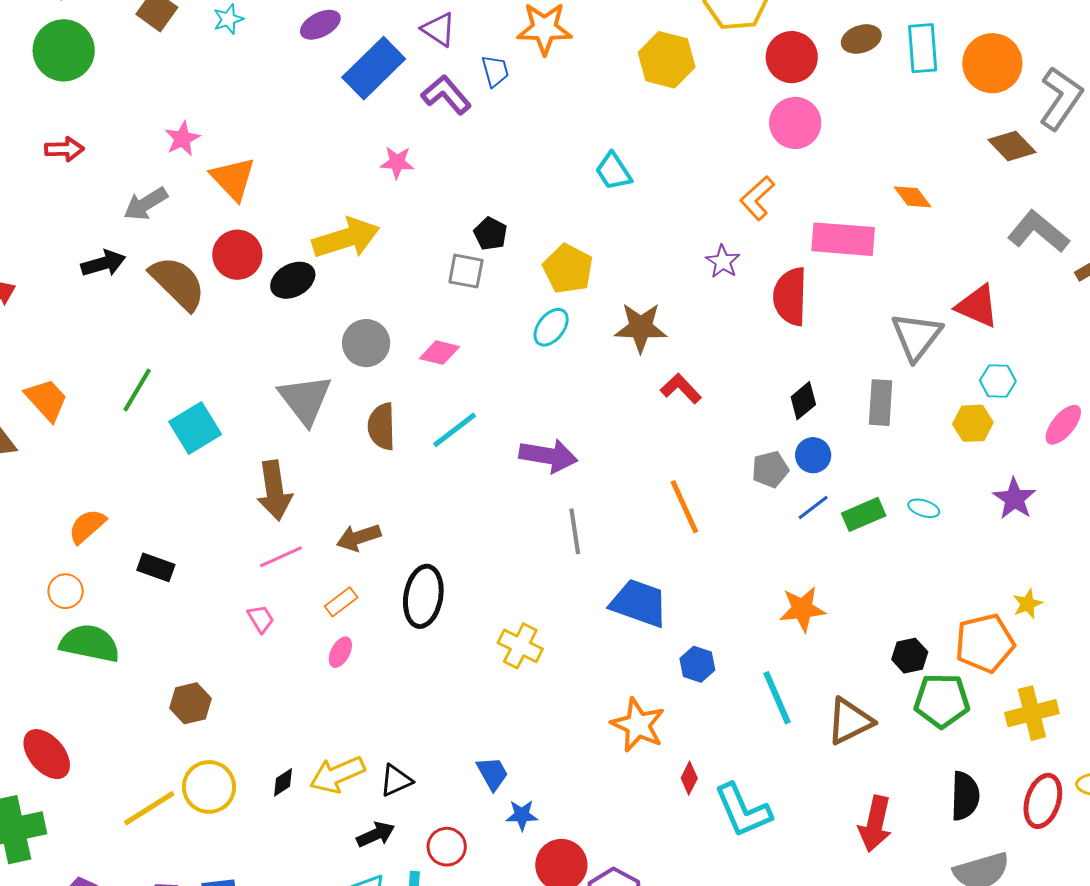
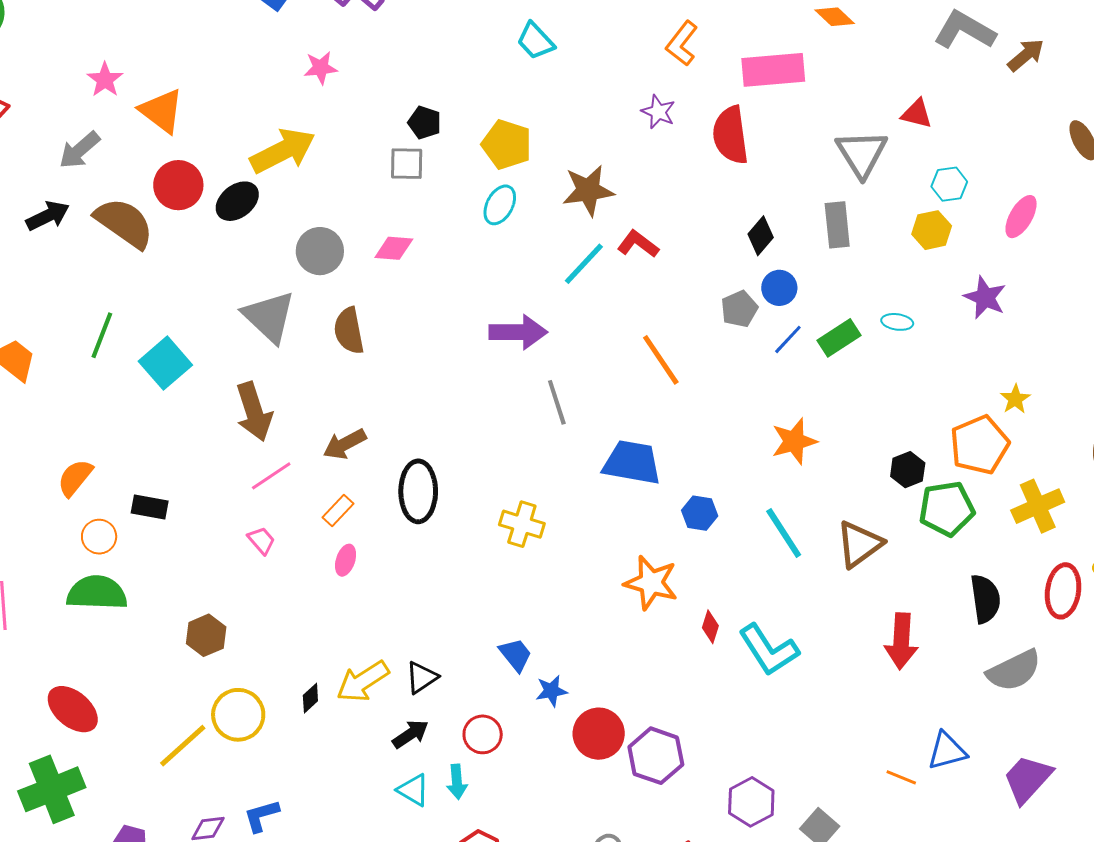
red triangle: (977, 306) -> (917, 114), size x0.7
cyan line: (455, 430) -> (584, 264), moved
orange circle: (66, 591) -> (99, 537), moved

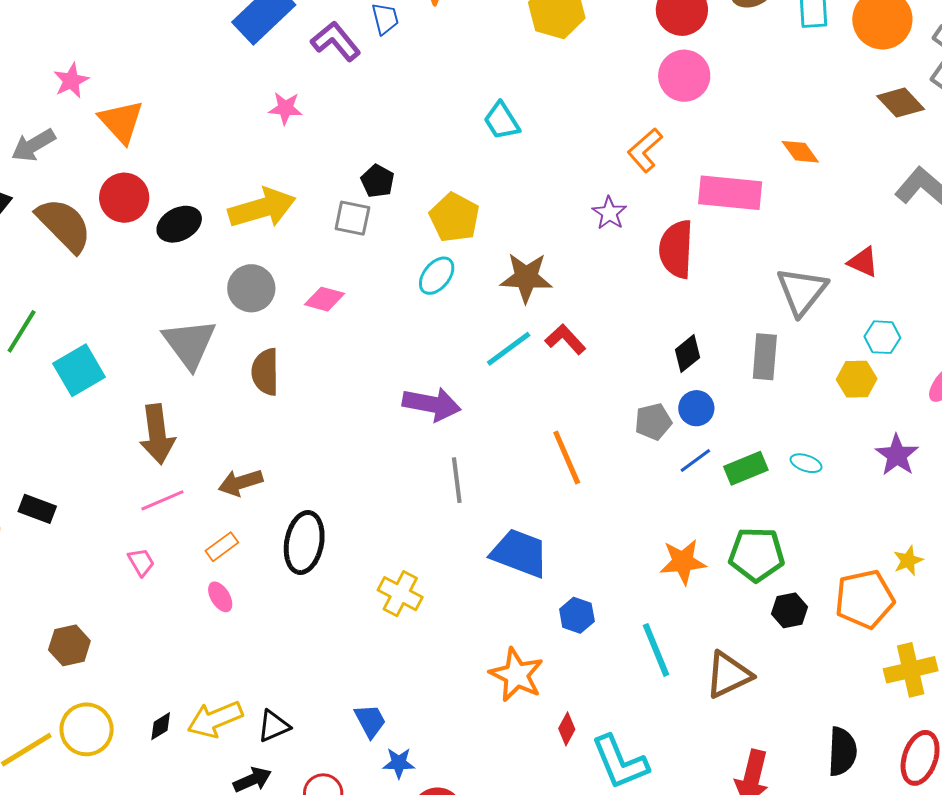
yellow arrow: (283, 151) -> (262, 208), moved
green pentagon: (947, 509) -> (757, 554), moved
pink ellipse: (346, 560) -> (220, 597), turned -60

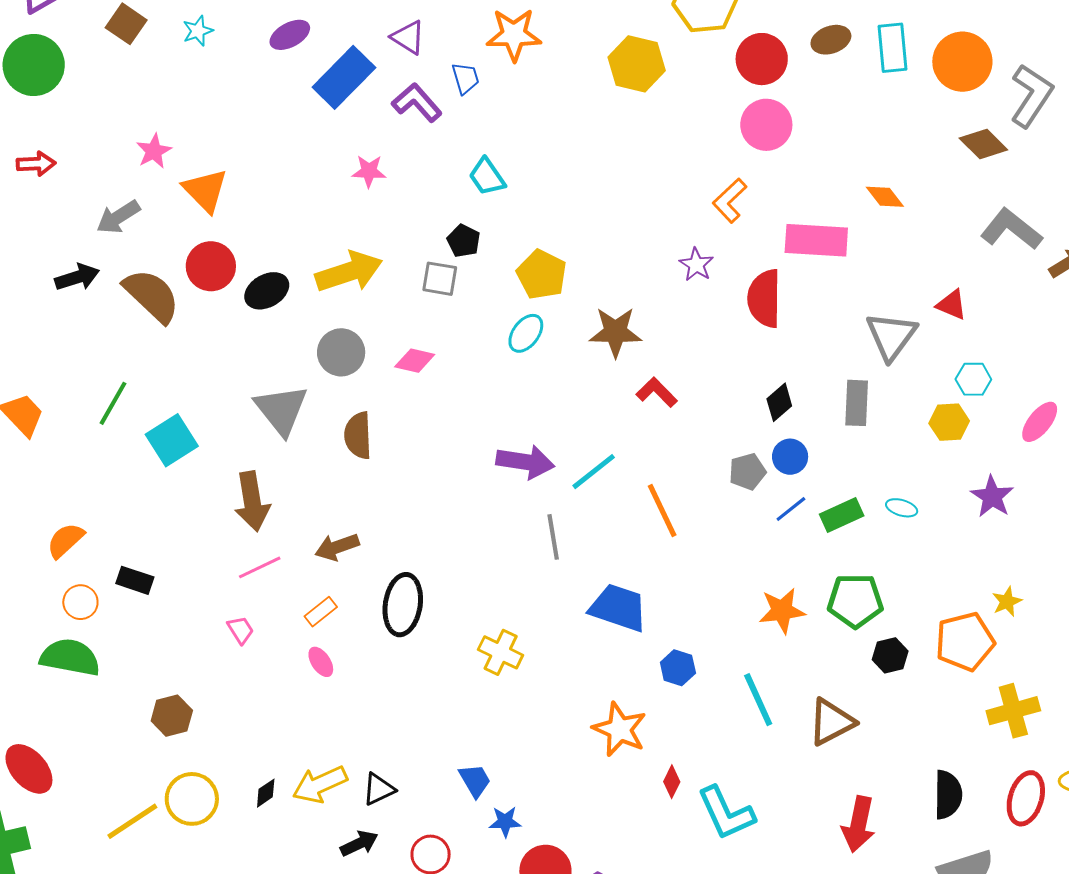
cyan trapezoid: (502, 121) -> (487, 177), moved
cyan line: (509, 349) -> (594, 472), moved

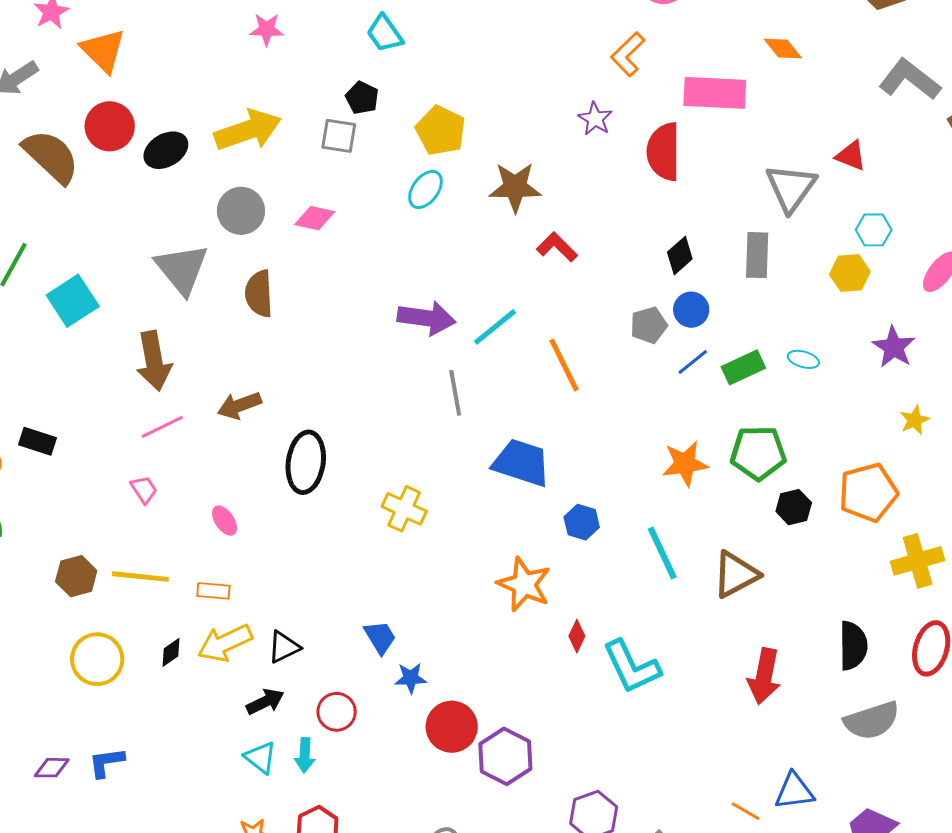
yellow star: (1007, 602) -> (915, 420), moved
orange rectangle: (321, 612) -> (213, 591), moved, turned 44
yellow line: (132, 821) -> (140, 577), moved, turned 40

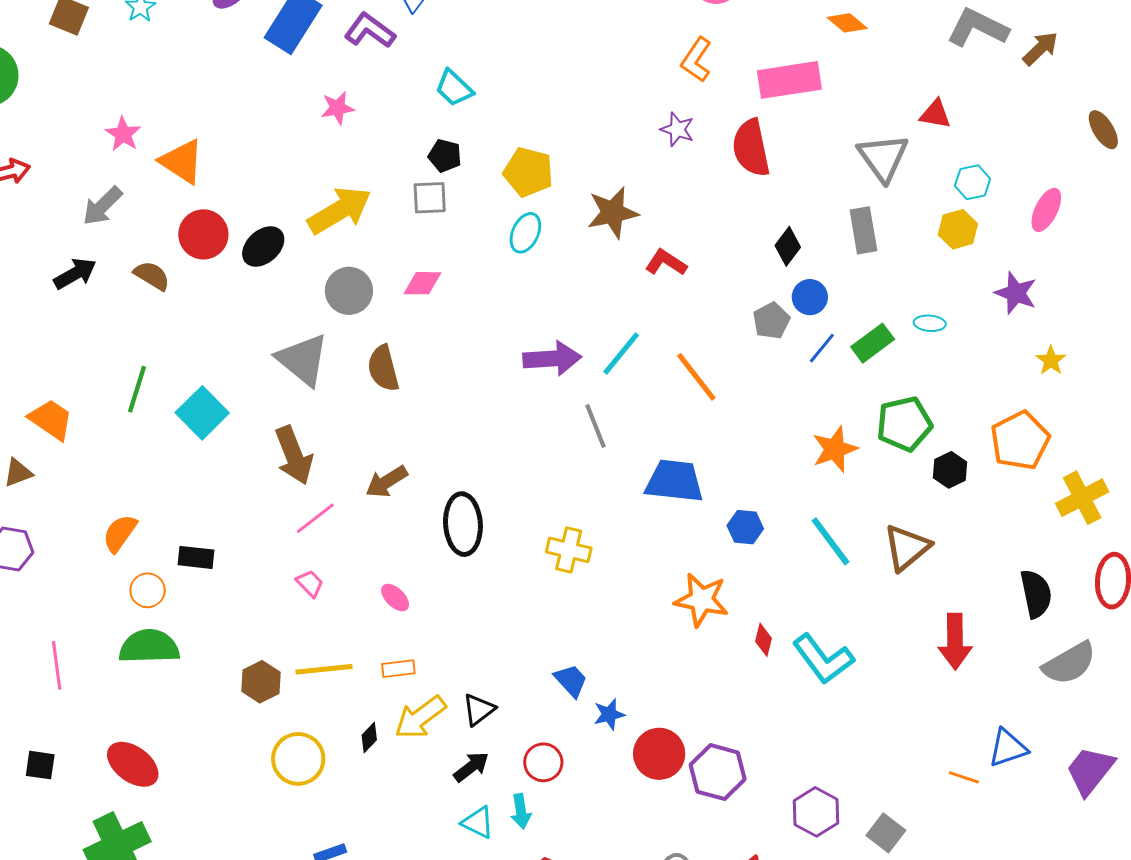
brown semicircle: (51, 156) -> (152, 276), size x0.6

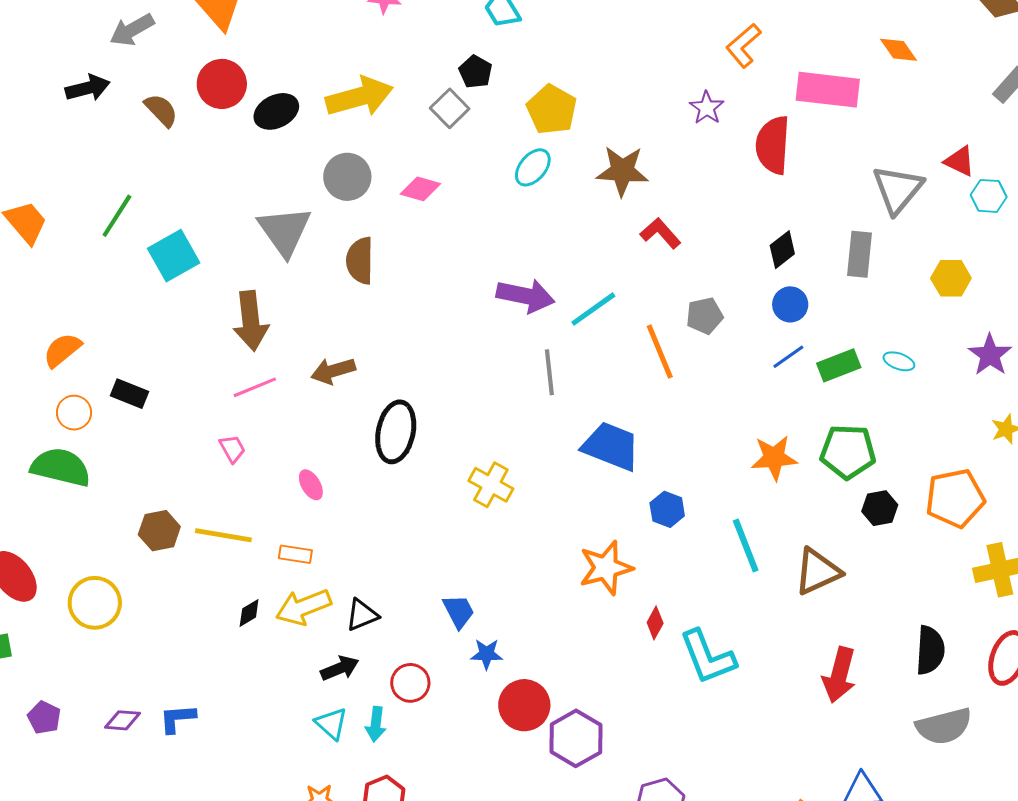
cyan hexagon: (973, 182) -> (989, 196), moved
gray square: (430, 198) -> (450, 108), turned 33
gray pentagon: (771, 321) -> (705, 316), moved
orange star: (701, 600) -> (606, 568), turned 30
yellow circle: (298, 759) -> (95, 603), moved

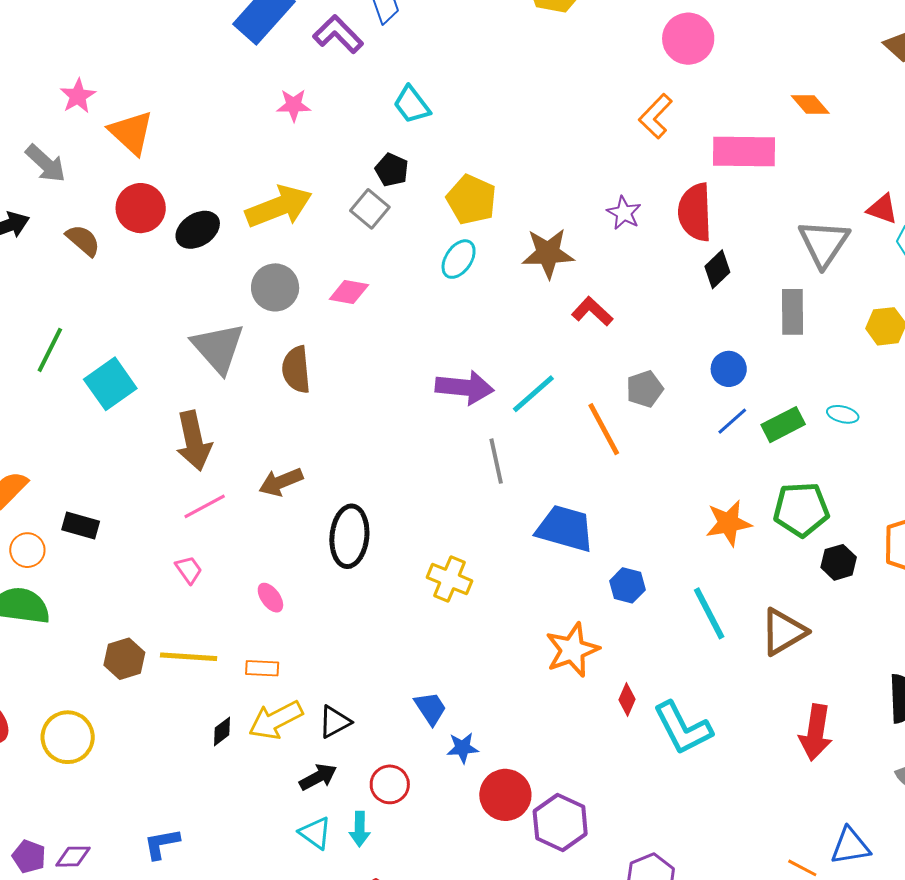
gray arrow: (132, 30) -> (46, 164), turned -102
purple star: (707, 108) -> (624, 213), moved
black diamond: (782, 250) -> (717, 269), moved
purple diamond: (123, 720) -> (73, 857), moved

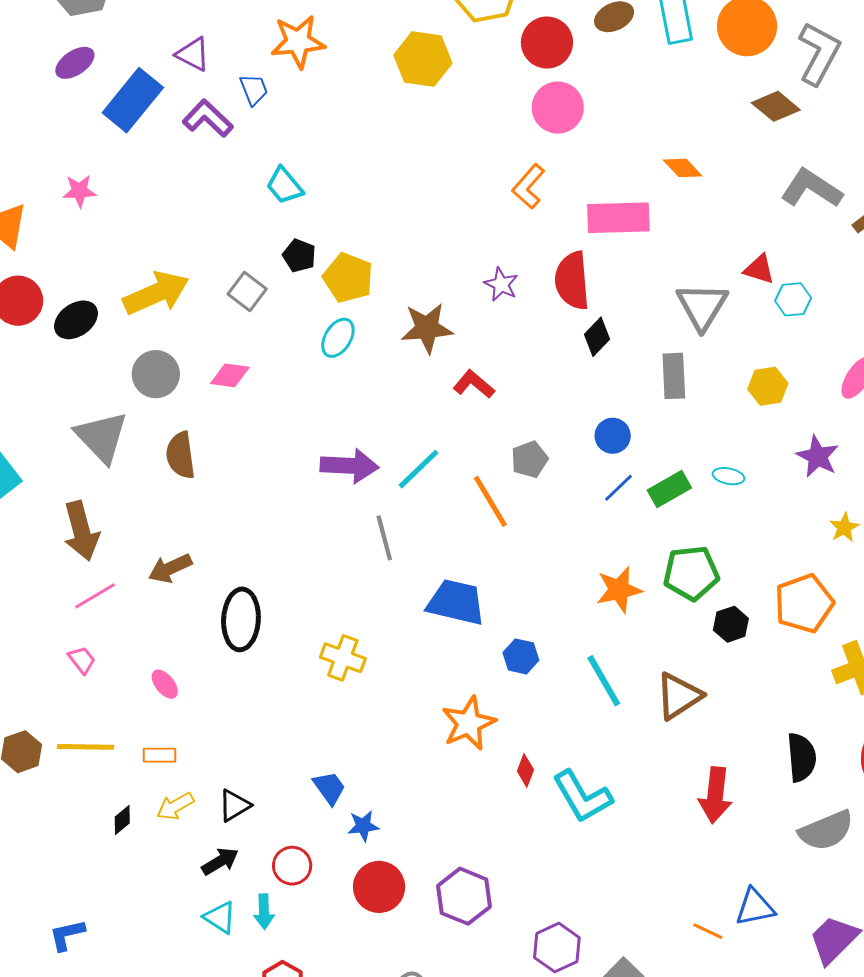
pink star: (294, 105) -> (79, 191), moved
black pentagon: (392, 170) -> (299, 256), moved
yellow arrow: (276, 720) -> (175, 806), size x0.7
red circle: (505, 795) -> (379, 887), moved

